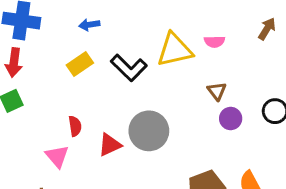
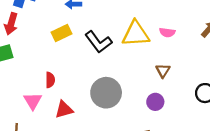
purple circle: (231, 119) -> (155, 102), moved
red triangle: (110, 145) -> (64, 110), moved

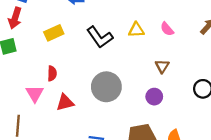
pink semicircle: (167, 32) -> (167, 29), turned 40
yellow rectangle: (61, 33) -> (54, 33), moved
yellow triangle: (136, 34) -> (136, 30), size x0.6

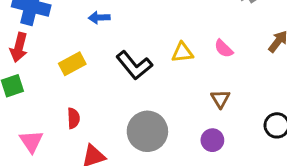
pink triangle: (35, 94) -> (31, 141), moved

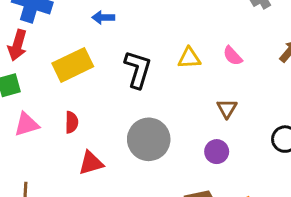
yellow rectangle: (72, 64) -> (73, 65), size x1.4
black L-shape: (134, 65) -> (138, 69), turned -126
pink triangle: (31, 141) -> (27, 124), moved, turned 45

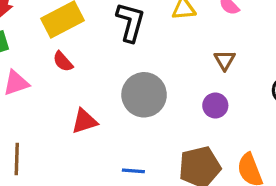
red semicircle: (72, 122) -> (63, 62), moved, turned 140

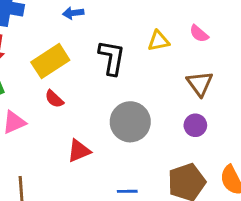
brown triangle: (225, 60) -> (200, 84), size x1.4

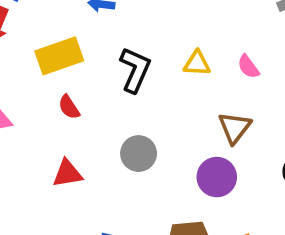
red semicircle: (54, 99) -> (69, 107), moved
gray circle: (130, 122) -> (139, 154), size x0.7
purple circle: (195, 125) -> (217, 177), size x1.4

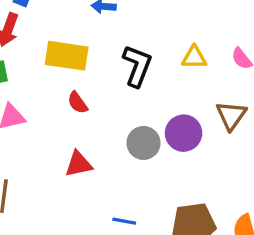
yellow rectangle: (59, 56) -> (67, 56), turned 30
purple circle: (217, 177) -> (184, 133), moved

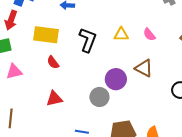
brown triangle: (231, 116) -> (144, 68), turned -36
gray circle: (143, 143) -> (99, 97), moved

